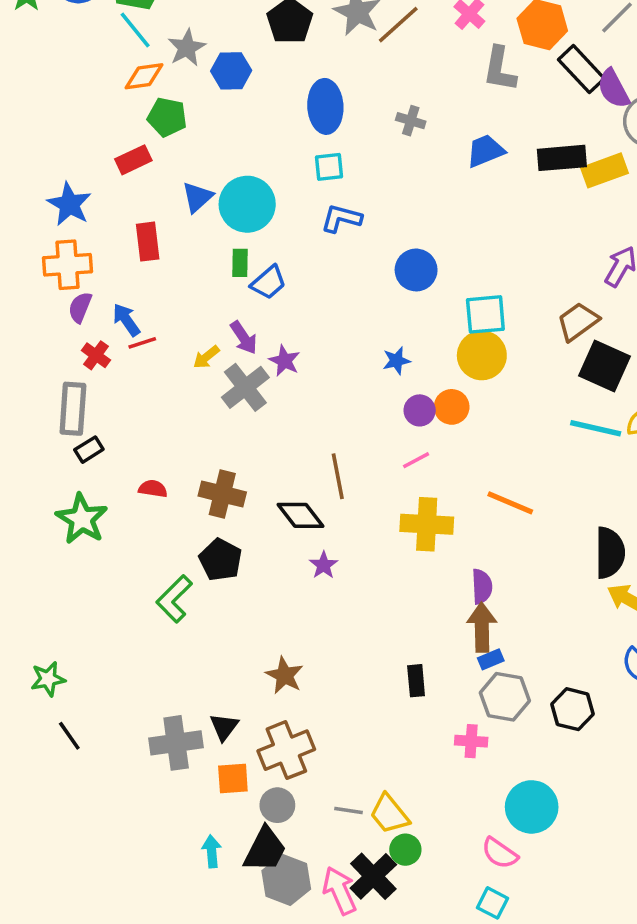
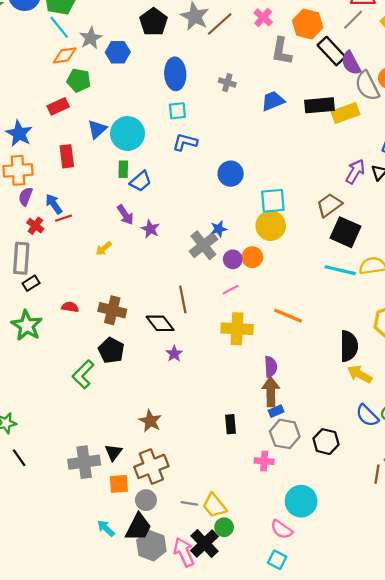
yellow arrow: (206, 357) -> (104, 248), moved
gray cross: (245, 387) -> (203, 245), moved
cyan arrow: (212, 851) -> (106, 528), turned -42

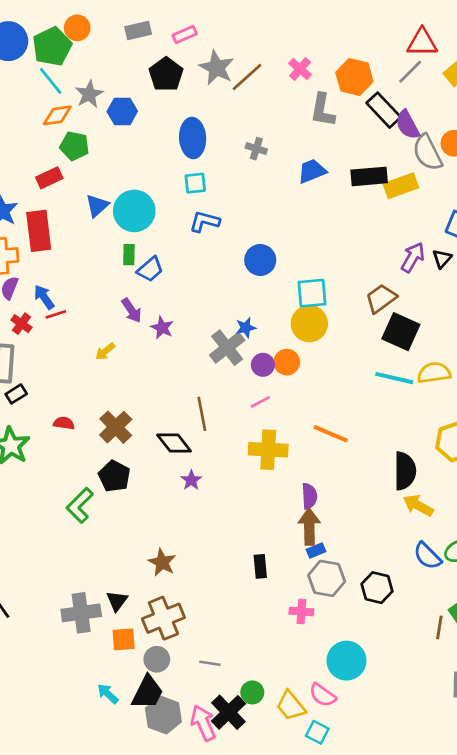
red rectangle: (67, 156) -> (39, 231), moved, size x1.4
brown cross: (112, 310) -> (116, 427), turned 32
yellow trapezoid: (214, 506) -> (291, 706), moved

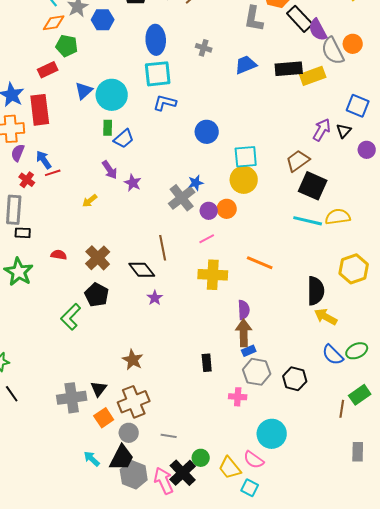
cyan square: (195, 183) -> (158, 74), size x1.6
black rectangle: (16, 394) -> (23, 233), turned 35
orange square: (124, 639) -> (104, 418), turned -30

